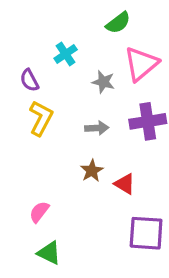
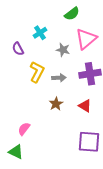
yellow L-shape: (41, 118) -> (37, 72), moved
red triangle: (125, 184) -> (85, 106), moved
green triangle: (49, 253) -> (16, 152), moved

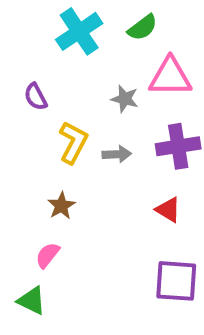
cyan cross: (40, 33) -> (79, 31), moved, size x1.6
pink triangle: (86, 39) -> (170, 77), turned 40
brown star: (56, 104) -> (61, 206), moved

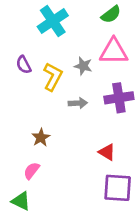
green semicircle: (143, 28) -> (111, 14), moved
yellow L-shape: (73, 142) -> (53, 77), moved
red triangle: (168, 210) -> (107, 152), moved

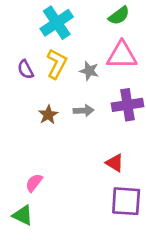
yellow L-shape: (53, 77) -> (57, 64), moved
brown star: (41, 138) -> (48, 115), moved

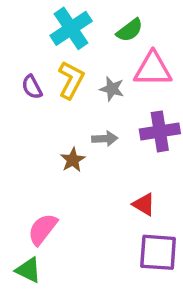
green semicircle: (119, 16) -> (130, 30), moved
brown star: (48, 115) -> (73, 160), moved
pink semicircle: (34, 183) -> (43, 229), size x1.4

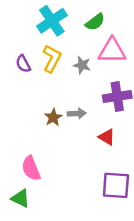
gray arrow: (105, 139) -> (77, 113), moved
red triangle: (144, 204) -> (107, 137), moved
pink semicircle: (43, 229) -> (31, 168), turned -60

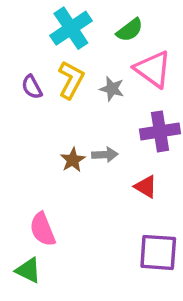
pink triangle: (112, 51) -> (153, 69), turned 36

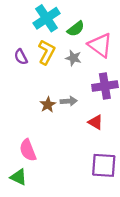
green semicircle: (130, 30) -> (76, 29), moved

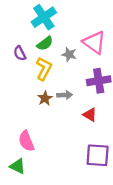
green semicircle: (76, 29) -> (45, 43), moved
yellow L-shape: (47, 52) -> (44, 69), moved

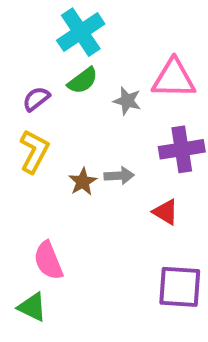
pink triangle: (94, 42) -> (174, 79), turned -35
purple semicircle: (20, 53) -> (36, 99), turned 80
yellow L-shape: (44, 69) -> (34, 151), moved

